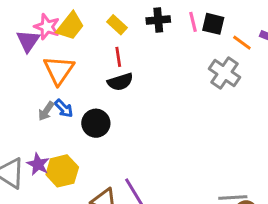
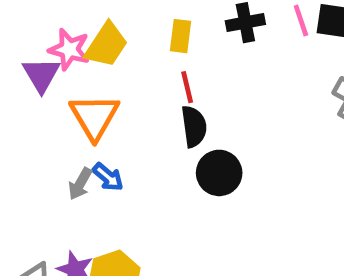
yellow rectangle: (117, 25) -> (180, 36), turned 60
black semicircle: (120, 82) -> (194, 126), turned -75
black circle: (96, 123) -> (219, 173), moved

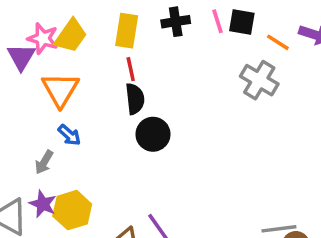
yellow rectangle: (180, 36) -> (127, 31), size x1.4
gray arrow: (80, 184) -> (44, 162), moved

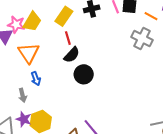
yellow rectangle: (127, 31) -> (64, 16), turned 30
black semicircle: (135, 99) -> (72, 55), turned 54
blue arrow: (69, 135) -> (36, 79), turned 32
gray arrow: (44, 162) -> (23, 95), turned -40

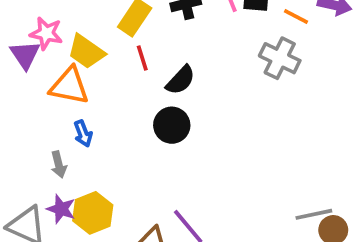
yellow trapezoid: (32, 22) -> (86, 52), moved, turned 95
orange triangle: (29, 53) -> (69, 86), turned -45
black semicircle: (72, 55) -> (181, 80), moved

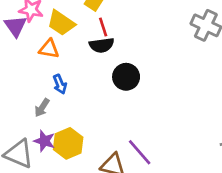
black semicircle: (181, 80) -> (102, 45), moved, turned 40
orange triangle: (69, 86) -> (49, 49), size x0.7
gray arrow: (59, 165) -> (42, 108), turned 48

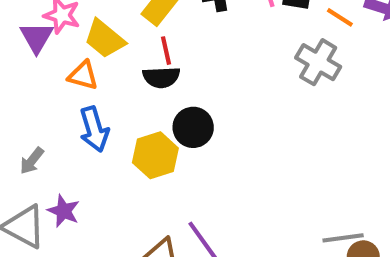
blue arrow: (60, 84) -> (94, 129), size x1.5
gray arrow: (42, 108) -> (32, 161), moved
yellow hexagon: (68, 143) -> (155, 155), moved

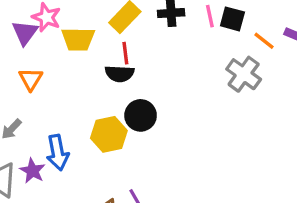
yellow trapezoid: (105, 39) -> (78, 39), turned -44
orange triangle: (83, 75) -> (31, 79), moved, turned 40
blue arrow: (94, 129) -> (58, 153), moved

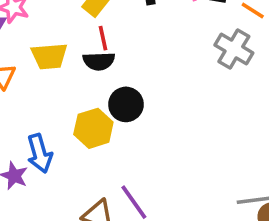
yellow trapezoid: (78, 39) -> (49, 56), moved

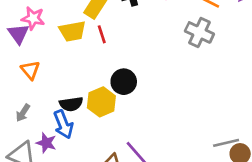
yellow trapezoid: (49, 56) -> (72, 31), moved
black semicircle: (99, 61) -> (71, 104), moved

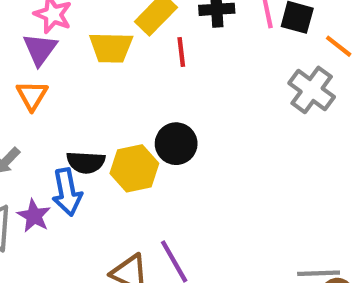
purple triangle: (18, 34) -> (40, 49), moved
red line: (102, 34) -> (181, 52), moved

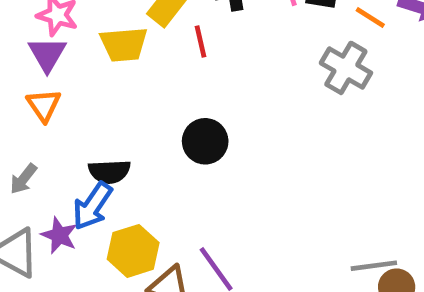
yellow hexagon: (134, 168) -> (133, 251), moved
blue arrow: (67, 192) -> (92, 206), turned 51

